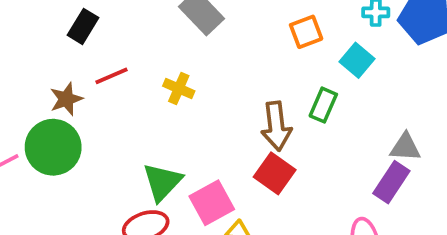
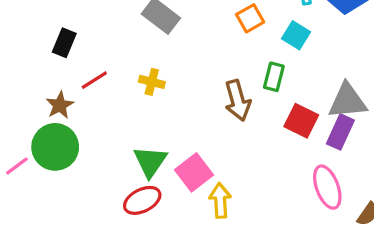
gray triangle: (405, 147) -> (347, 101), size x1.5
red square: (275, 173) -> (301, 121), moved

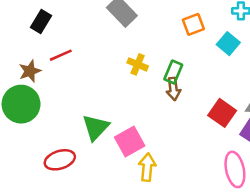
green rectangle: (274, 77) -> (173, 72), moved
yellow cross: (152, 82) -> (138, 64), moved
brown arrow: (238, 100) -> (173, 89), size x0.7
red ellipse: (142, 200) -> (60, 160), moved

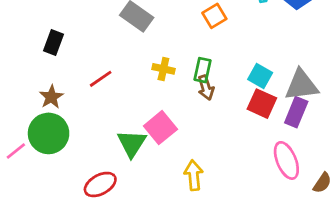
cyan square: (228, 44) -> (260, 76), moved
red line: (61, 55) -> (101, 79), moved
pink square: (130, 141) -> (160, 128), moved

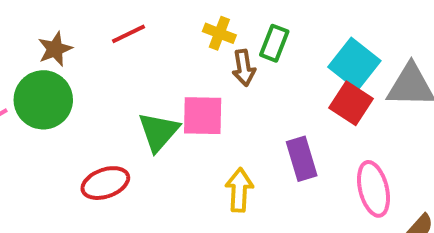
cyan square: (260, 76) -> (354, 64), size x1.4
brown arrow: (206, 88) -> (244, 68), moved
purple rectangle: (296, 112) -> (302, 159), moved, turned -48
pink square: (160, 128) -> (203, 116), turned 32

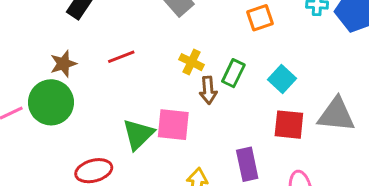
cyan square: (354, 64) -> (282, 79), moved, size x0.7
red square: (351, 103) -> (289, 125), turned -32

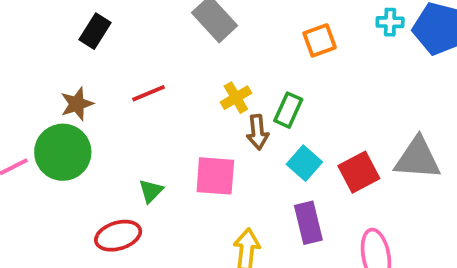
yellow cross: (192, 62) -> (236, 98), turned 35
cyan square: (282, 79) -> (304, 163), moved
red square: (289, 125) -> (359, 172), turned -32
green triangle: (138, 134) -> (151, 191), moved, size x0.6

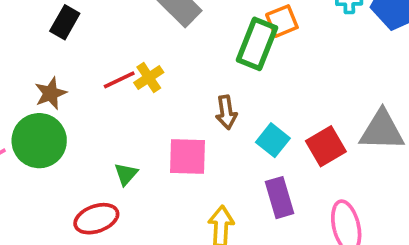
yellow cross: (236, 98) -> (149, 78), moved
green rectangle: (288, 110) -> (257, 44), moved, size x1.5

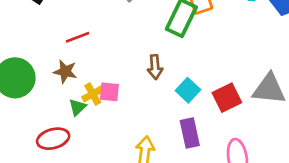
yellow cross: (149, 78) -> (93, 94), moved
brown star: (51, 93) -> (65, 71), moved, turned 30
pink square: (187, 157) -> (109, 92), moved, size x0.7

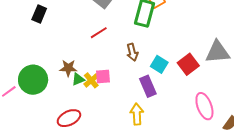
red line: (78, 37) -> (99, 33), moved
green triangle: (77, 107) -> (78, 79), moved, turned 32
purple rectangle: (190, 133) -> (148, 86), moved

